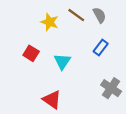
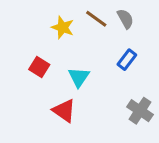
red triangle: (52, 100) -> (64, 111), moved

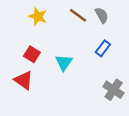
yellow star: (63, 27) -> (38, 16), moved
red triangle: (64, 111) -> (24, 80), moved

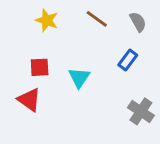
gray semicircle: (102, 15) -> (138, 22), moved
red square: (32, 54) -> (40, 67), turned -35

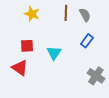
brown line: (97, 19) -> (66, 13), turned 56
gray semicircle: (138, 22) -> (85, 15), moved

